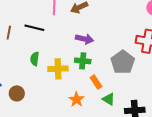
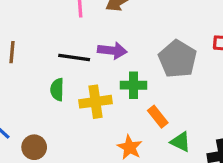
black line: (34, 28) -> (74, 57), moved
purple arrow: (85, 39) -> (112, 51), moved
gray pentagon: (123, 62) -> (178, 59), moved

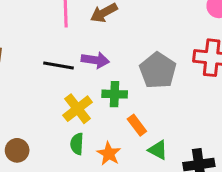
green semicircle: (57, 90) -> (77, 144), moved
yellow cross: (96, 102) -> (78, 109), turned -32

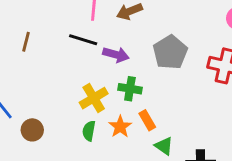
black line: (58, 65) -> (83, 40), moved
gray pentagon: (158, 70) -> (170, 52), moved
orange star: (109, 154) -> (120, 127), moved

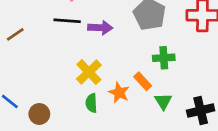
brown line: (26, 42) -> (15, 34), turned 54
green cross: (130, 89) -> (164, 58), moved
green triangle: (164, 146) -> (163, 101), turned 36

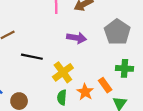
black line: (67, 21) -> (32, 57), moved

